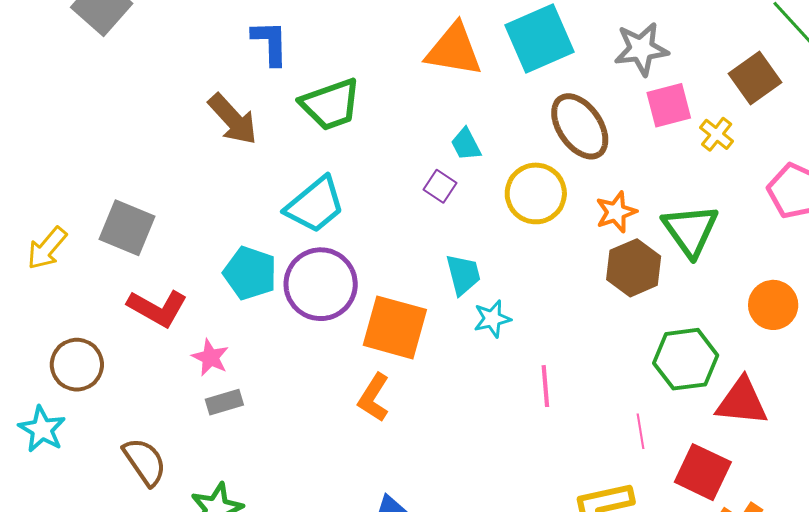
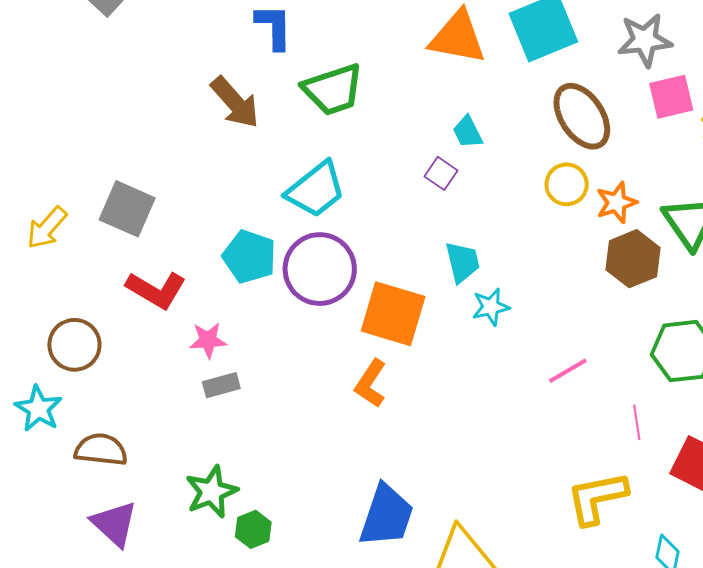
yellow circle: (536, 193) -> (567, 184), moved, size x0.7
pink star: (210, 357) -> (208, 340), turned -30
pink line: (545, 386) -> (568, 371), moved, turned 63
brown semicircle: (145, 462) -> (101, 450), moved, turned -50

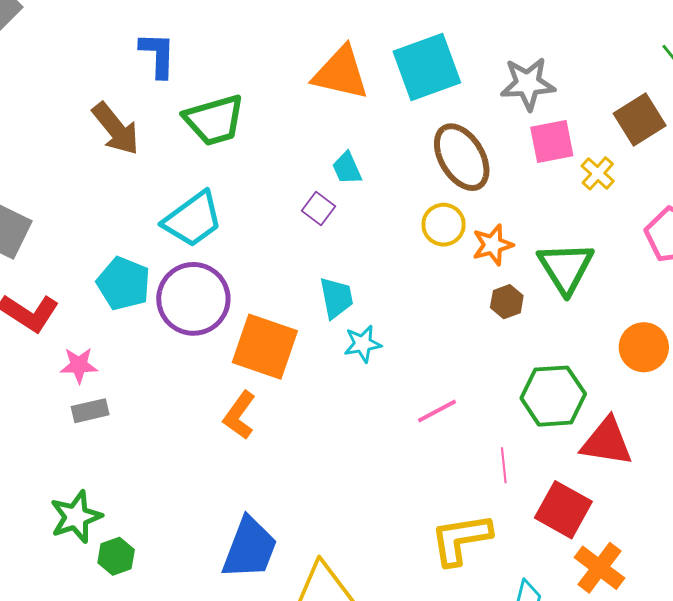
brown hexagon: (633, 259) -> (507, 302), size x0.6

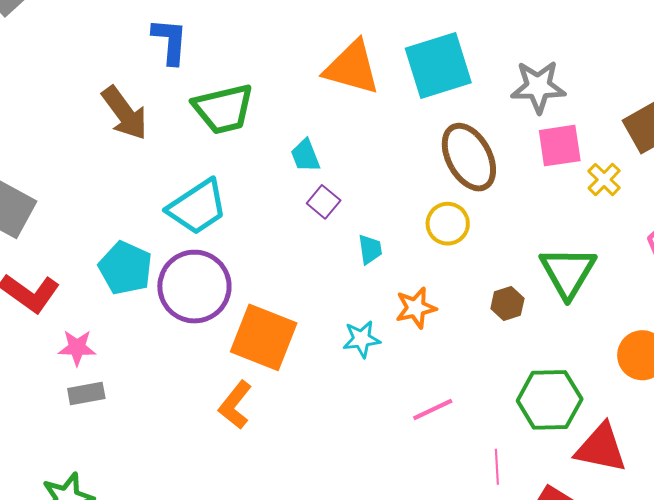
cyan trapezoid: (347, 168) -> (305, 156), moved
orange star: (493, 245) -> (416, 308), moved
cyan trapezoid: (336, 298) -> (370, 249), moved, size x0.7

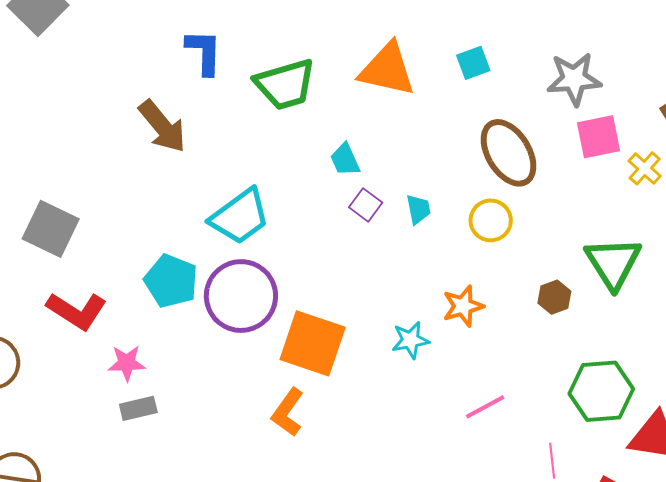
cyan square: (438, 65) -> (473, 63), size x0.5
green trapezoid: (223, 109) -> (285, 84), moved
cyan trapezoid: (370, 249) -> (418, 209), moved

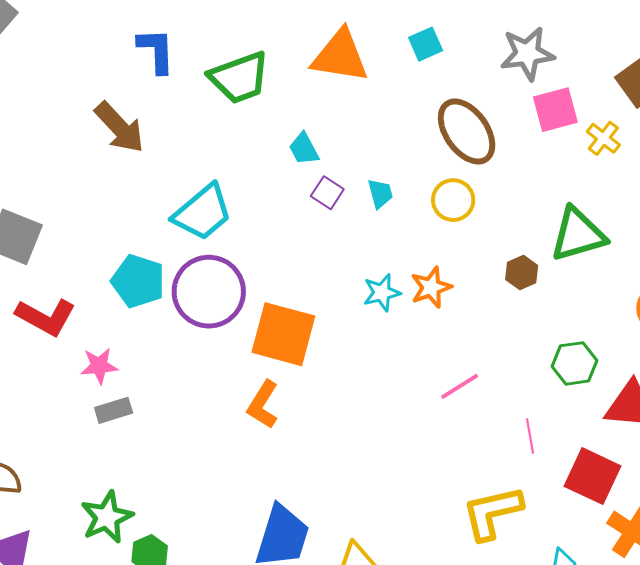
green triangle: (613, 263) -> (578, 234), turned 50
cyan star: (410, 340) -> (382, 293), moved
green hexagon: (601, 391) -> (575, 363), size x0.7

